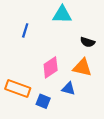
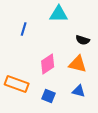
blue triangle: (69, 89) -> (79, 91), moved
blue square: (43, 101) -> (49, 96), moved

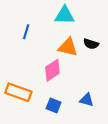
orange triangle: (78, 64) -> (68, 47), moved

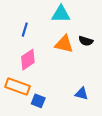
pink diamond: (52, 70) -> (28, 60), moved
blue square: (54, 105) -> (38, 101), moved

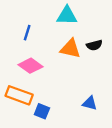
black semicircle: (86, 41) -> (94, 45), turned -32
pink diamond: (28, 60) -> (31, 66), turned 70

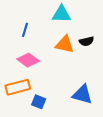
orange rectangle: (19, 95) -> (18, 87), turned -35
blue triangle: (90, 103) -> (82, 94), size x1.5

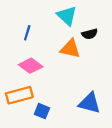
cyan triangle: (62, 14) -> (67, 16), turned 42
black semicircle: (87, 41) -> (90, 34), moved

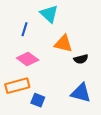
cyan triangle: (67, 16) -> (49, 14), moved
black semicircle: (90, 34) -> (81, 59), moved

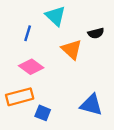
orange triangle: (63, 44) -> (72, 49), turned 30
black semicircle: (81, 59) -> (96, 33), moved

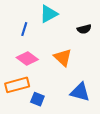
cyan triangle: (55, 16) -> (49, 14), turned 48
orange triangle: (72, 49) -> (63, 58), moved

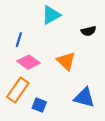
blue line: (24, 29) -> (19, 40), moved
orange rectangle: (17, 85) -> (18, 90), turned -40

